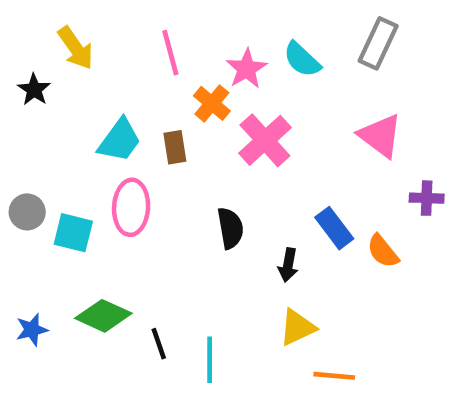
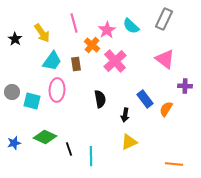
yellow arrow: (76, 48) -> (42, 33), moved
orange semicircle: (383, 251) -> (166, 109), turned 70
orange line: (334, 376) -> (174, 164), moved

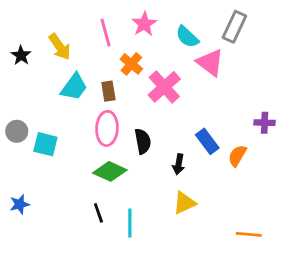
pink star: (107, 30) -> (144, 24), moved
pink triangle: (165, 59) -> (210, 63), moved
pink ellipse: (57, 90) -> (107, 128), moved
green diamond: (45, 137) -> (110, 171), moved

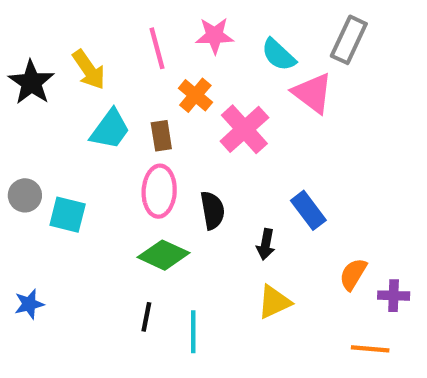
pink star: (144, 24) -> (215, 36), turned 30
black star: (21, 55) -> (31, 82), size x1.5
purple cross: (265, 123) -> (394, 296), moved
orange semicircle: (237, 156) -> (353, 274), moved
black line: (98, 213) -> (146, 317), turned 30

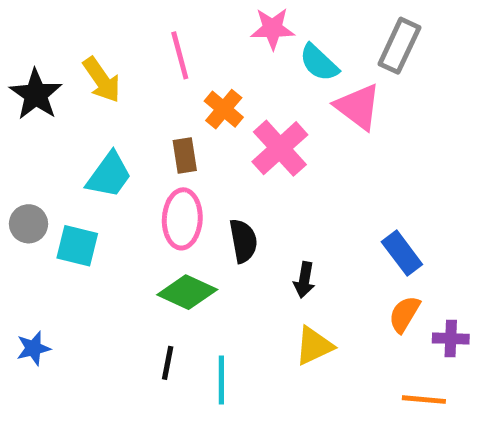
pink star: (215, 36) -> (273, 29), moved
cyan trapezoid: (110, 129) -> (109, 175), moved
blue rectangle: (308, 210) -> (402, 253), moved

